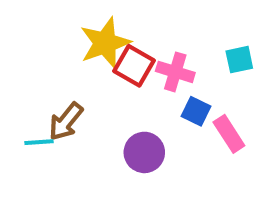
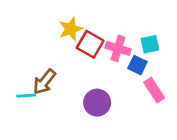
yellow star: (105, 43) -> (71, 29), size x0.7
cyan square: (239, 60) -> (150, 44), moved
blue square: (196, 111) -> (137, 65), moved

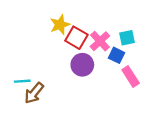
pink cross: (118, 48) -> (100, 41), turned 30
brown arrow: (44, 82) -> (34, 93), moved
purple circle: (97, 103) -> (82, 65), moved

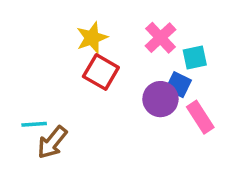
red square: (76, 38) -> (101, 72), moved
pink cross: (100, 41) -> (160, 38), moved
purple circle: (82, 65) -> (160, 99), moved

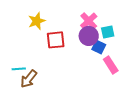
yellow star: (92, 38) -> (37, 21), moved
red square: (101, 72) -> (56, 40), turned -36
purple circle: (160, 99) -> (89, 36), moved

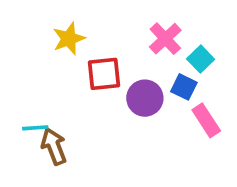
cyan square: (108, 32) -> (201, 59), turned -32
purple circle: (89, 36) -> (145, 98), moved
brown arrow: (29, 79) -> (54, 146), turned 120

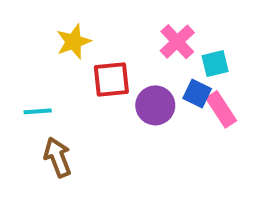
cyan square: (201, 59) -> (215, 64), turned 30
pink rectangle: (206, 120) -> (221, 109), moved
cyan line: (35, 128) -> (38, 111), moved

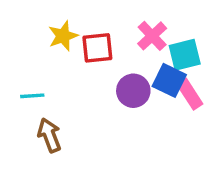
cyan square: (215, 64) -> (185, 55), size x1.4
red square: (111, 79) -> (97, 48), moved
blue square: (197, 93) -> (169, 80), size x1.4

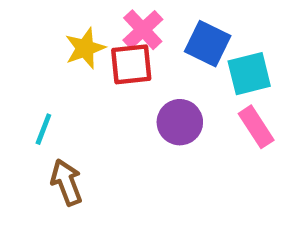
pink cross: (152, 36) -> (143, 30), moved
blue square: (169, 80) -> (208, 44), moved
cyan line: (32, 96) -> (43, 129), turned -65

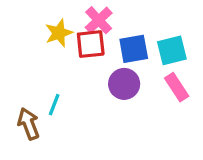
blue square: (208, 44) -> (134, 49), moved, turned -36
cyan line: (43, 129) -> (54, 105), moved
brown arrow: (67, 182) -> (29, 124), moved

